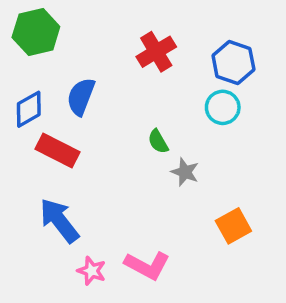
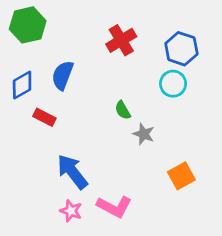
red rectangle: (57, 150) -> (44, 117), size x0.7
blue arrow: (59, 221) -> (72, 172), moved

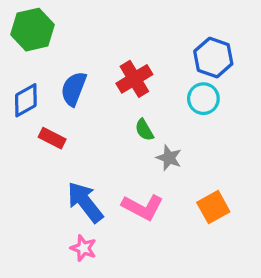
red cross: (121, 40) -> (134, 79), moved
pink L-shape: (114, 207) -> (143, 207), moved

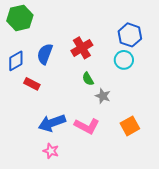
blue arrow: (85, 202) -> (52, 123), turned -72

